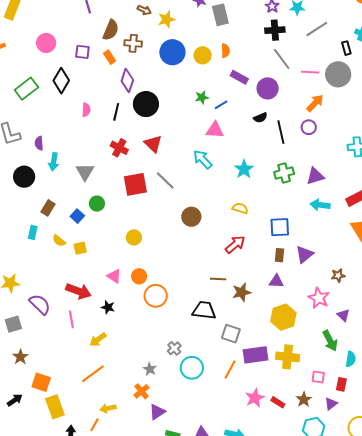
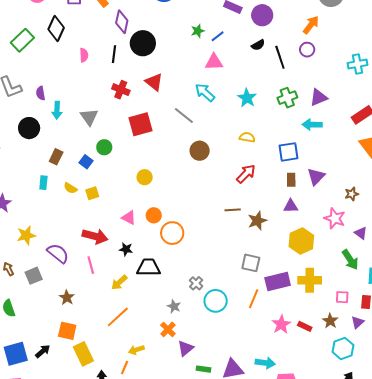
gray line: (165, 180) -> (184, 115), moved
cyan arrow: (320, 205) -> (312, 125), moved
black trapezoid: (204, 310) -> (149, 267), moved
brown star: (20, 357) -> (67, 298), moved

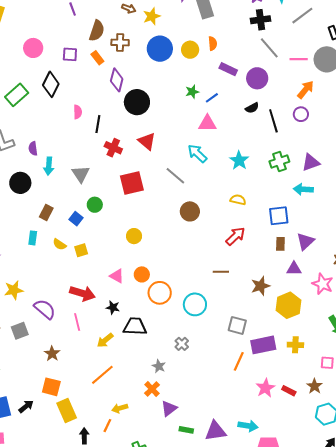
black line: (114, 54) -> (98, 124), moved
purple triangle: (291, 206) -> (294, 269), moved
brown star: (257, 221) -> (260, 286), moved
yellow cross: (310, 280) -> (295, 345), size x0.7
cyan circle: (216, 301) -> (195, 304), moved

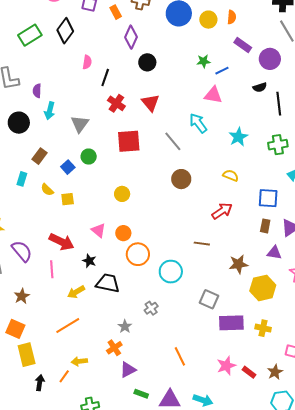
black circle: (137, 102) -> (147, 62), size x0.7
orange line: (239, 361) -> (180, 356), moved, turned -60

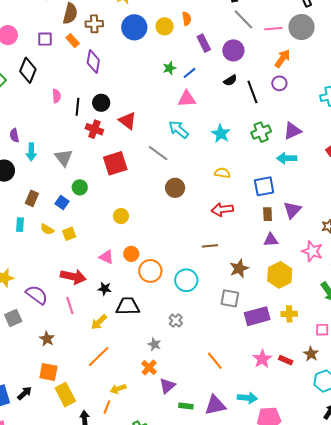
purple rectangle: (243, 45) -> (204, 43), turned 42
black circle: (147, 62) -> (101, 103), moved
red arrow: (222, 211) -> (222, 209), turned -140
purple triangle: (274, 253) -> (271, 240), moved
brown star: (238, 264) -> (239, 268), moved

